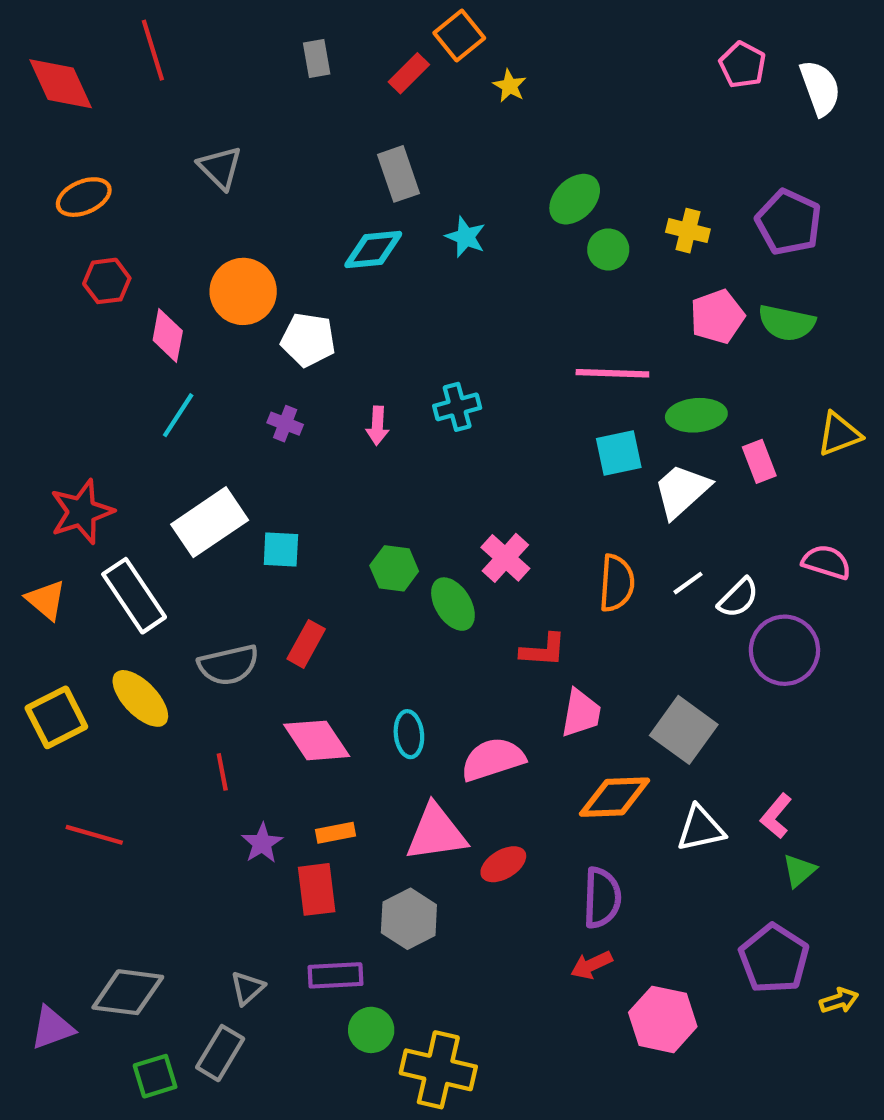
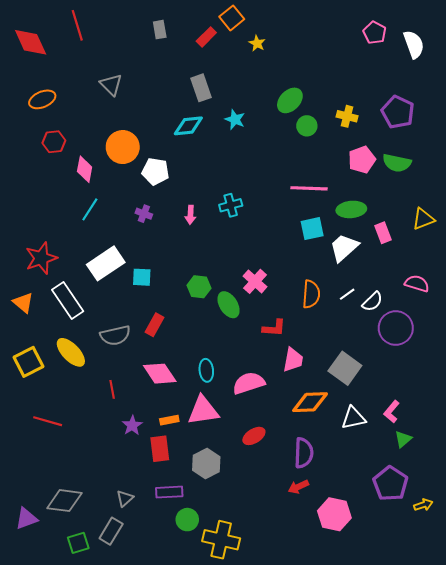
pink triangle: (436, 833) -> (203, 411), moved

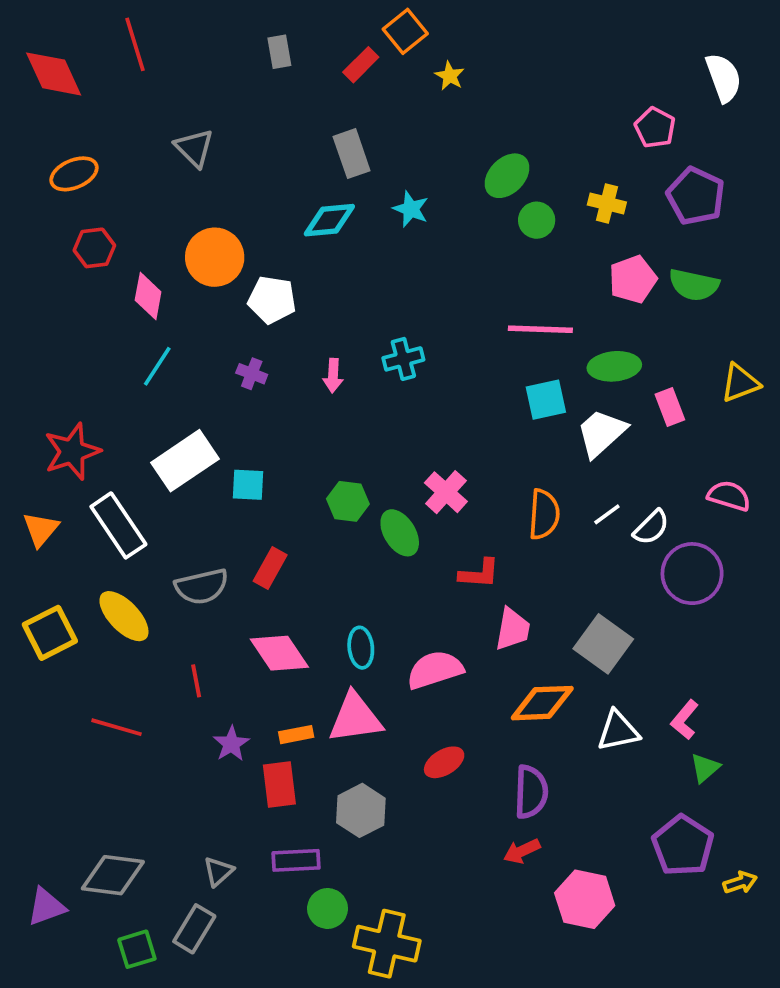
pink pentagon: (375, 33) -> (655, 128), moved
orange triangle: (23, 303) -> (41, 529), turned 30
red line: (48, 421) -> (117, 727), moved

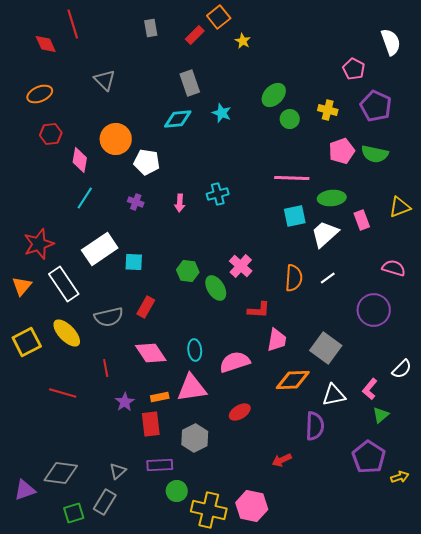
red diamond: (54, 74) -> (46, 44), moved, size x0.7
white semicircle: (651, 527) -> (402, 369), moved
purple semicircle: (531, 792) -> (315, 426), moved
pink hexagon: (585, 899) -> (252, 506), moved

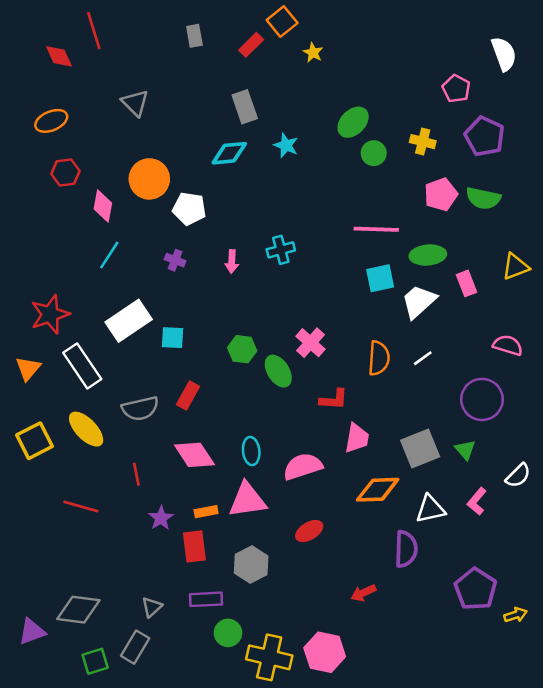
gray square: (326, 348) -> (420, 448), turned 32
green triangle: (381, 415) -> (465, 450), moved, turned -30

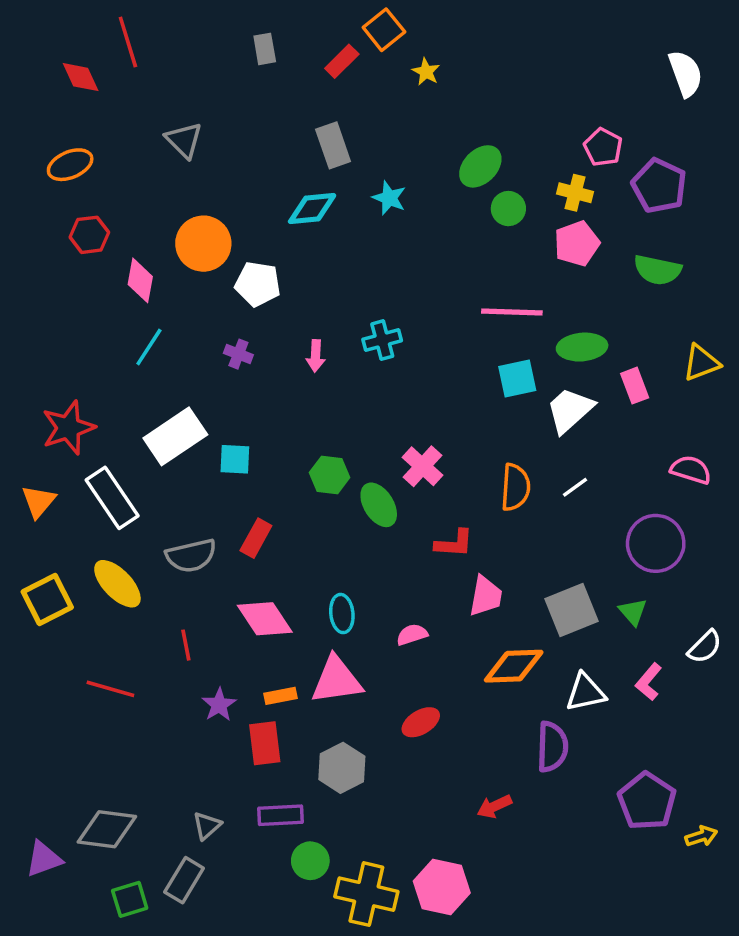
pink pentagon: (456, 89) -> (603, 147), moved
pink pentagon: (441, 194) -> (577, 244), moved
pink semicircle: (303, 467) -> (412, 635), size x0.6

